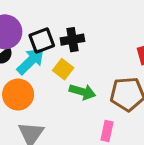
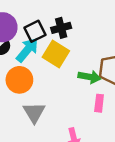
yellow square: (63, 69) -> (56, 54), size x1.5
green arrow: (82, 92) -> (89, 77), moved

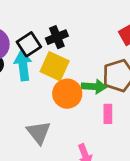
cyan arrow: (27, 50) -> (23, 66), turned -40
orange circle: (19, 80) -> (67, 94), moved

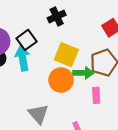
black cross: (57, 37) -> (57, 16), moved
yellow square: (55, 66) -> (66, 55), moved

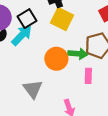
yellow square: (66, 55) -> (62, 19), moved
cyan arrow: (23, 58) -> (22, 35), turned 50

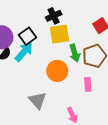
yellow square: (62, 19) -> (60, 34), turned -30
green arrow: (78, 54) -> (75, 53), moved, turned 72

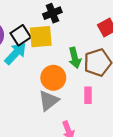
yellow square: (60, 34) -> (41, 37), moved
gray triangle: (38, 100) -> (49, 101), moved, turned 30

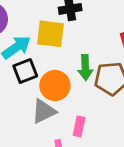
black square: (21, 35) -> (25, 71), moved
pink rectangle: (88, 95) -> (79, 126), moved

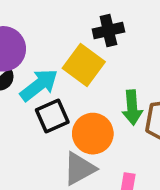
yellow square: (50, 34) -> (84, 65), turned 32

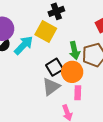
black square: (52, 116) -> (55, 67), moved
orange circle: (93, 134) -> (72, 72), moved

